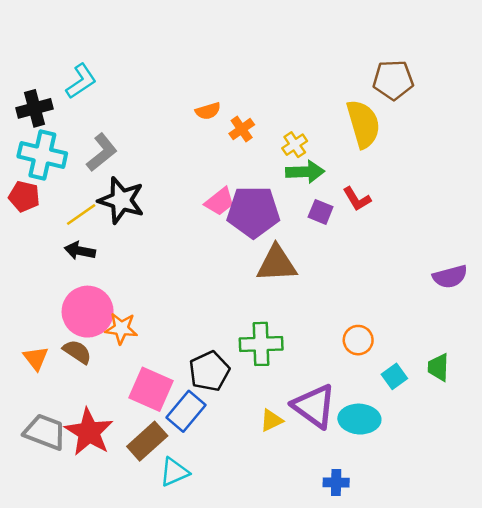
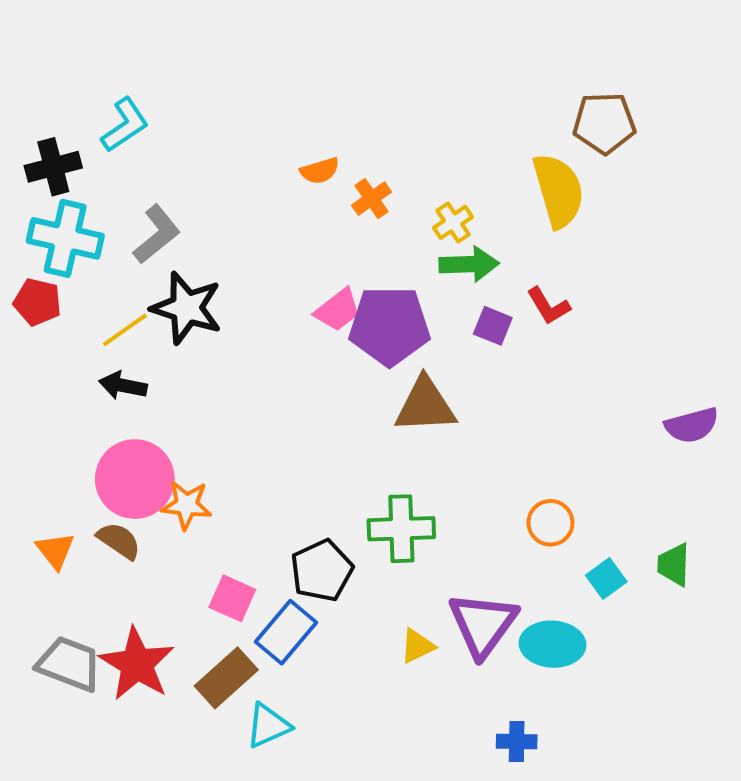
pink square: (151, 389) -> (232, 598), size x0.7
purple triangle: (314, 406) -> (483, 624), turned 30

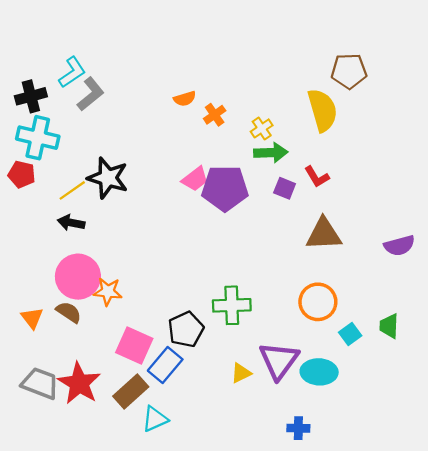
gray L-shape: (157, 234) -> (91, 94), moved
brown triangle: (425, 405) -> (324, 234), moved
orange circle: (550, 523) -> (318, 302), size x1.4
pink square: (232, 598) -> (134, 345), size x1.4

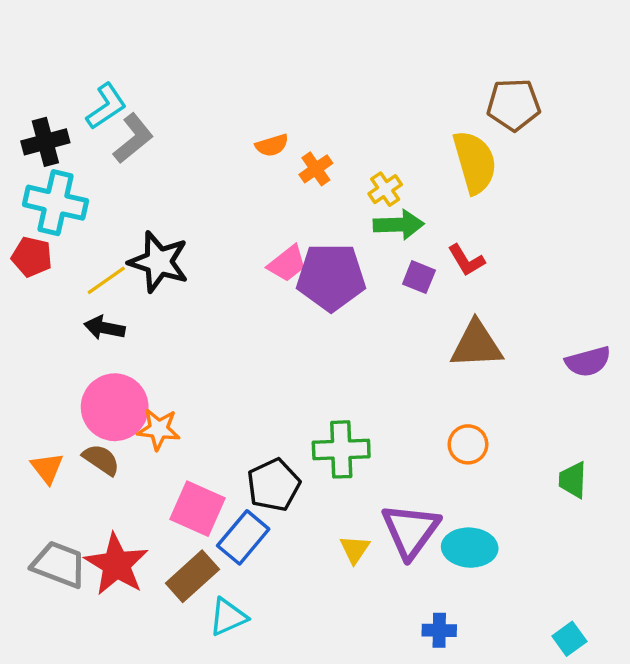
orange circle: (318, 302) -> (468, 444), size x0.7
cyan square: (350, 334) -> (569, 639), moved
yellow triangle: (241, 373) -> (355, 549), turned -30

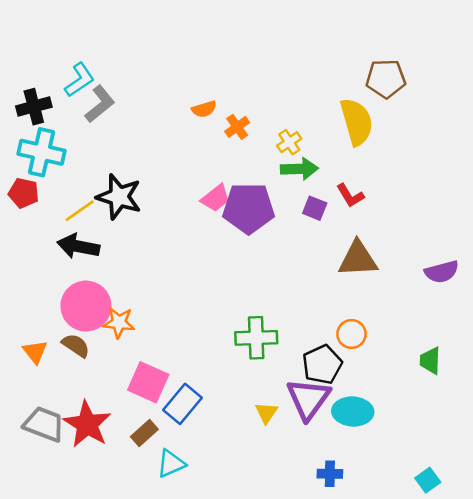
black arrow: (105, 328) -> (78, 246), size x1.4
black pentagon: (274, 485) -> (322, 364), moved
brown rectangle: (192, 576) -> (144, 433), size x0.7

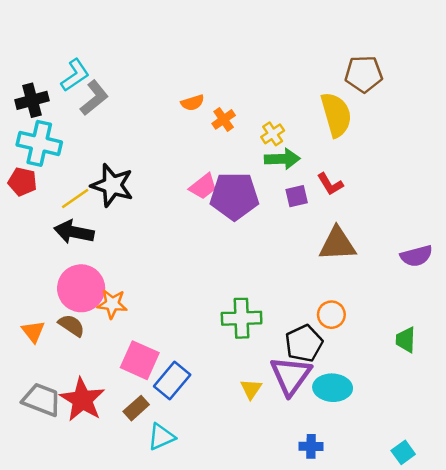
purple square: (315, 208) -> (297, 196), turned -35

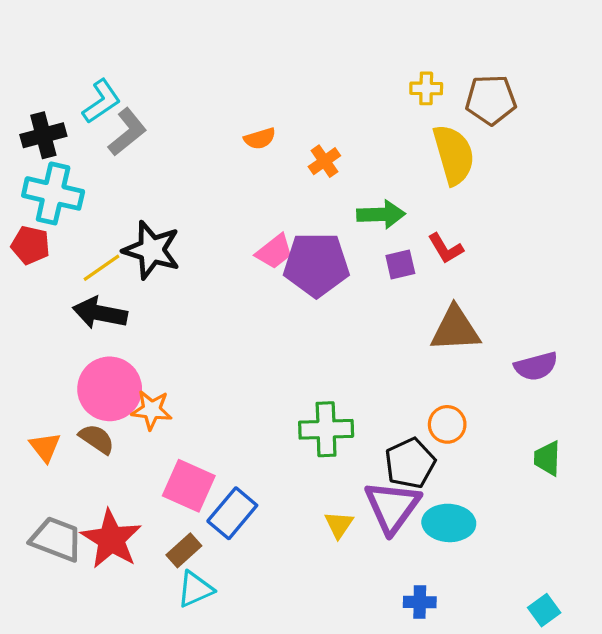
orange cross: (224, 119) -> (324, 161), moved
yellow cross: (273, 134) -> (426, 88), moved, turned 35
purple semicircle: (416, 256) -> (536, 366), moved
cyan triangle: (161, 437) -> (195, 589), moved

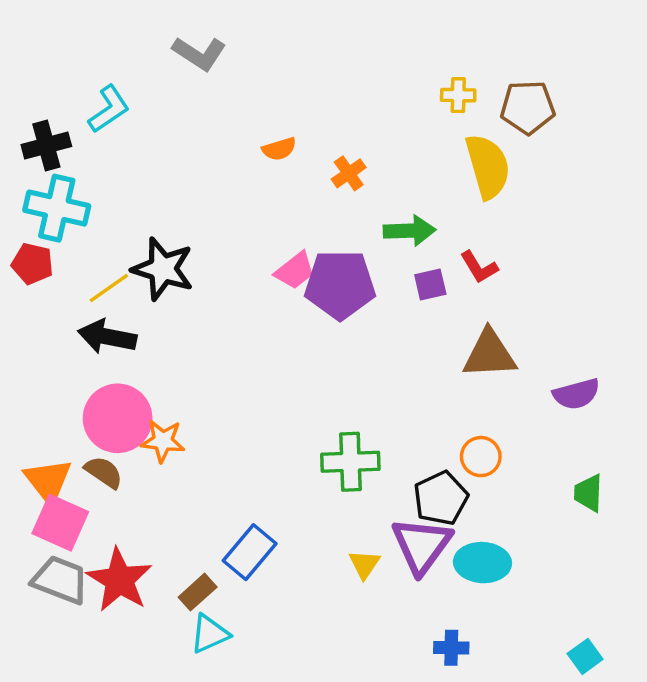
gray L-shape: (127, 132) -> (199, 53), moved, turned 72
orange triangle: (45, 447) -> (48, 481), size x1.4
pink square: (189, 486) -> (60, 523), moved

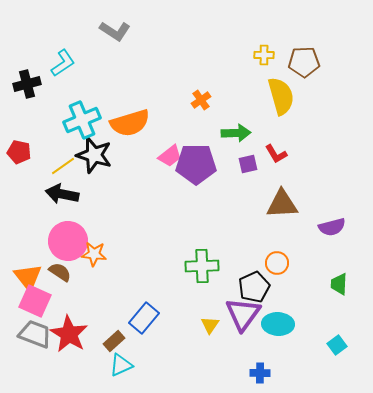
orange semicircle: (279, 149) -> (130, 123), moved, size x2.0
cyan cross: (57, 208) -> (82, 120), moved, turned -36
cyan square: (585, 656) -> (337, 345), moved

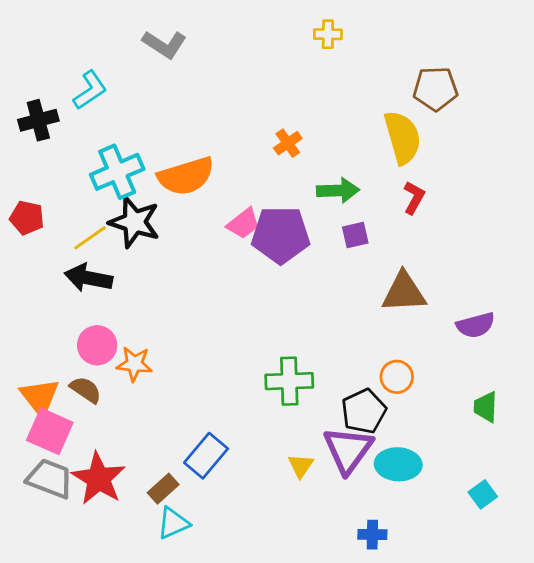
yellow cross: (264, 55) -> (328, 34), moved
red L-shape: (276, 154) -> (414, 198), moved, turned -120
pink circle: (68, 241) -> (97, 345), size x0.7

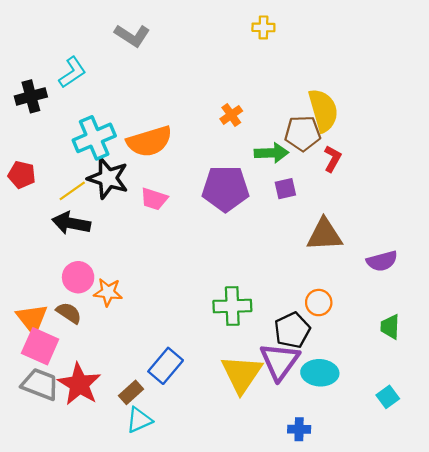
brown pentagon: (435, 89) -> (303, 133), moved
pink trapezoid: (243, 223) -> (154, 199), moved, turned 56
yellow triangle: (301, 466) -> (242, 374), size x2.0

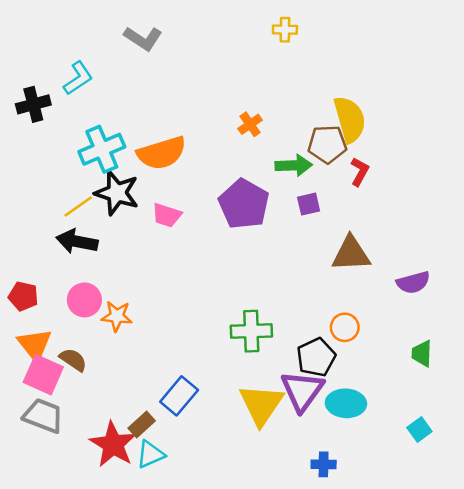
red pentagon: (22, 175) -> (23, 296), moved
purple pentagon: (225, 189) -> (244, 204), turned 30
brown semicircle: (69, 313) -> (73, 360), moved
red star: (79, 384) -> (113, 444), moved

